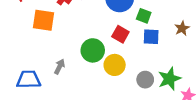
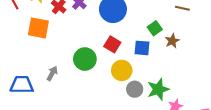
green square: (144, 16) -> (155, 28), moved, turned 32
yellow circle: (115, 65) -> (122, 70), moved

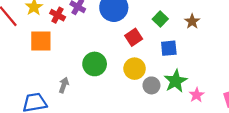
brown star: (172, 41) -> (192, 21), moved
red square: (112, 44) -> (134, 37), moved, turned 35
blue square: (142, 48) -> (169, 48), moved

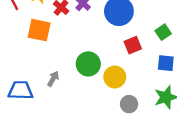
yellow circle: (135, 69) -> (115, 77), moved
gray circle: (151, 85) -> (129, 104), moved

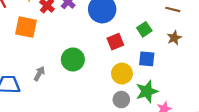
yellow circle: (115, 77) -> (122, 74), moved
gray circle: (129, 104) -> (121, 100), moved

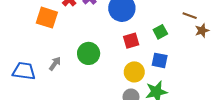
brown star: (174, 38) -> (202, 31), moved

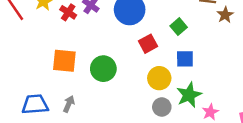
orange square: (47, 18) -> (64, 61), moved
gray arrow: (55, 64) -> (69, 104), moved

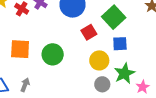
green square: (179, 27) -> (114, 17), size x1.6

